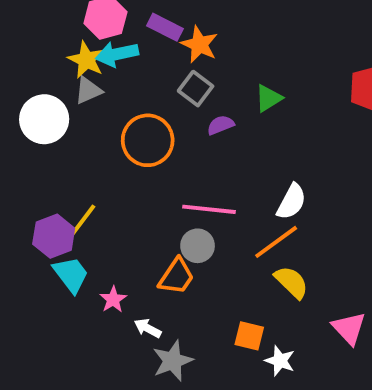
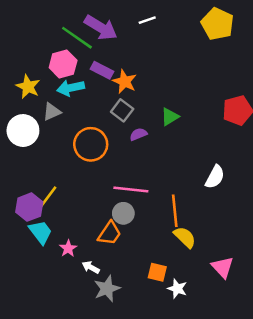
yellow star: (86, 60) -> (28, 87), moved
white semicircle: (291, 202) -> (215, 177), moved
orange line: (276, 242) -> (175, 211), turned -60

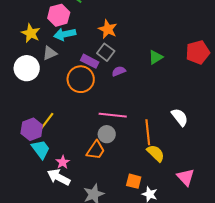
purple rectangle: (102, 70) -> (90, 61), moved
green triangle: (170, 117) -> (156, 57), moved
white semicircle: (215, 177) -> (180, 117), moved, turned -66
white arrow: (91, 267) -> (59, 177), moved, size x1.6

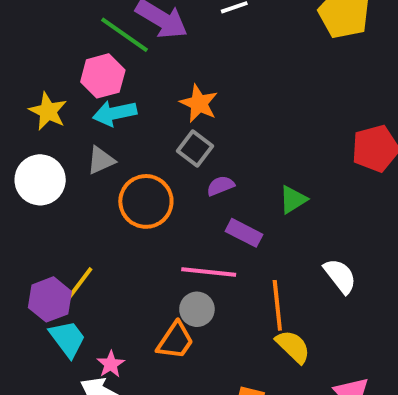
gray triangle: (50, 53) -> (101, 160), moved
green triangle: (156, 57) -> (293, 199), moved
purple rectangle: (90, 61) -> (244, 233), moved

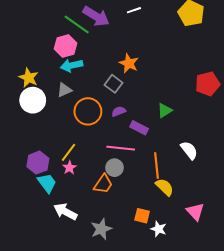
orange star: (199, 103) -> (129, 63), moved
yellow star: (48, 111) -> (29, 78), moved
purple semicircle: (220, 186) -> (119, 111), moved
yellow line: (79, 284) -> (68, 152), moved
pink star: (111, 364) -> (70, 168), moved

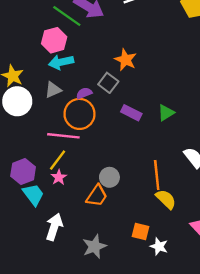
purple semicircle: (119, 111) -> (84, 93), moved
purple rectangle: (139, 128) -> (131, 113), moved
pink line: (121, 148) -> (63, 136), moved
white arrow: (65, 212) -> (54, 227), turned 80

